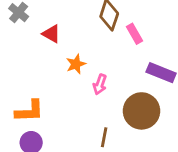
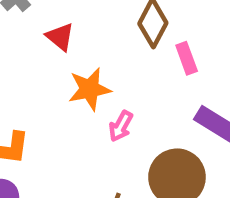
orange star: (76, 64) -> (90, 89), size x1.4

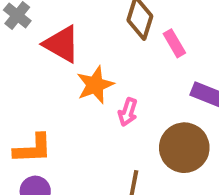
red triangle: (60, 37) -> (62, 44), size x1.5

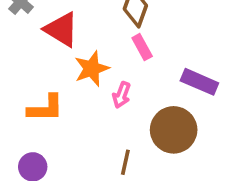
pink rectangle: (174, 43) -> (142, 47), moved
orange L-shape: (33, 149) -> (46, 108), moved

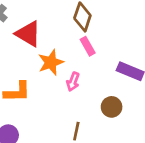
brown circle: (174, 130) -> (112, 107), size x0.6

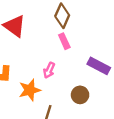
orange star: (51, 62) -> (30, 90), moved

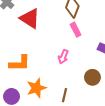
orange star: (30, 90) -> (36, 88), moved

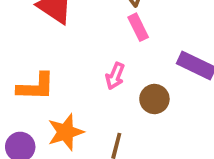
brown circle: (92, 77) -> (154, 99), moved

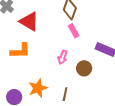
orange L-shape: (36, 87) -> (20, 51), moved

